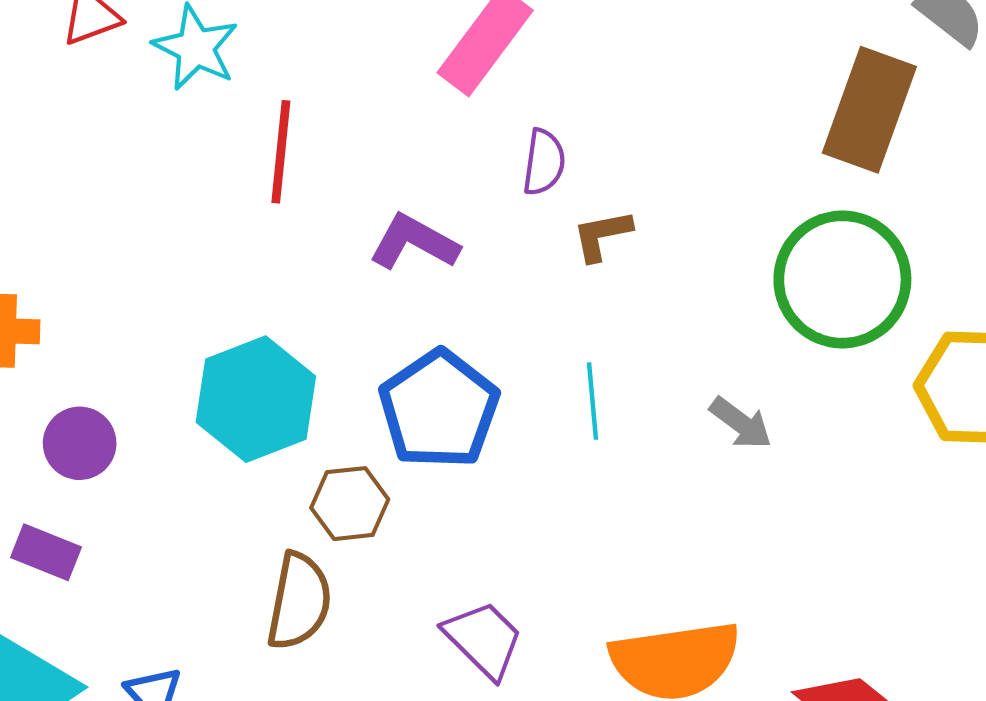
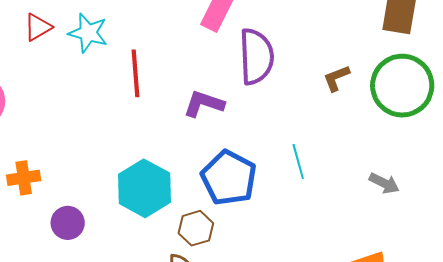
purple semicircle: (544, 162) -> (256, 57), size x1.8
brown L-shape: (602, 235) -> (336, 78), moved
gray arrow: (741, 423) -> (384, 183), moved

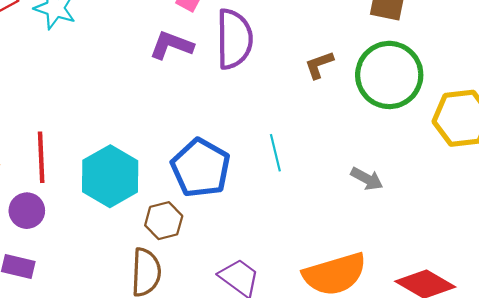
red line: (136, 73) -> (41, 157), moved
purple L-shape: (204, 104) -> (171, 45), moved

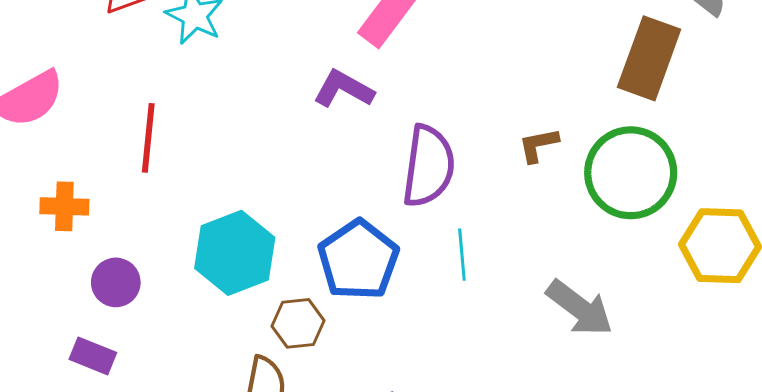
purple semicircle: (234, 39) -> (428, 166), moved
red line: (41, 157) -> (148, 138), moved
gray arrow: (367, 179) -> (580, 308), size x1.6

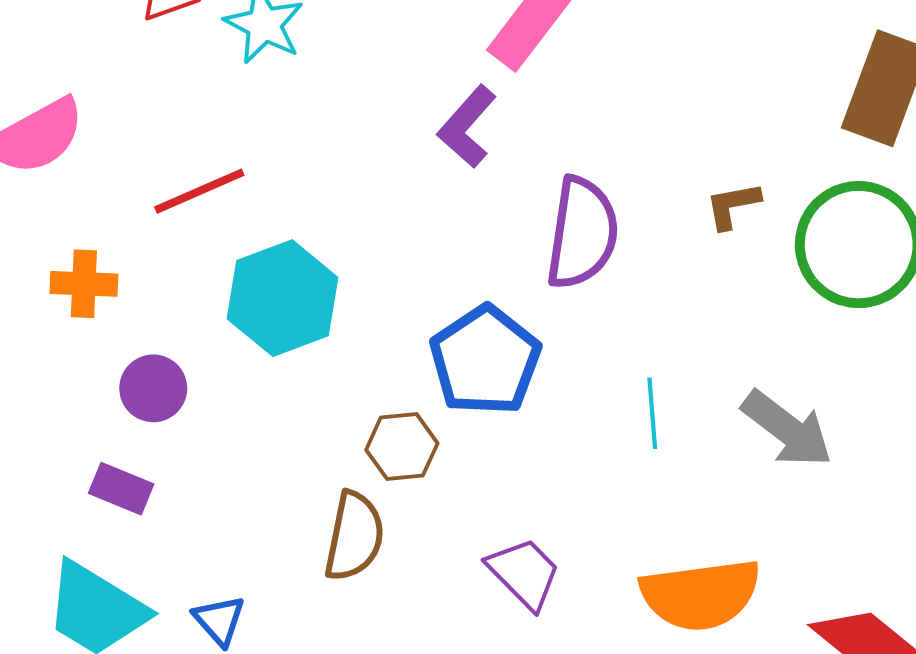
purple L-shape: (344, 89) -> (467, 127), turned -78
red line: (148, 138) -> (199, 191), turned 60
cyan hexagon: (235, 253) -> (283, 298), moved
cyan line: (462, 255) -> (652, 413), moved

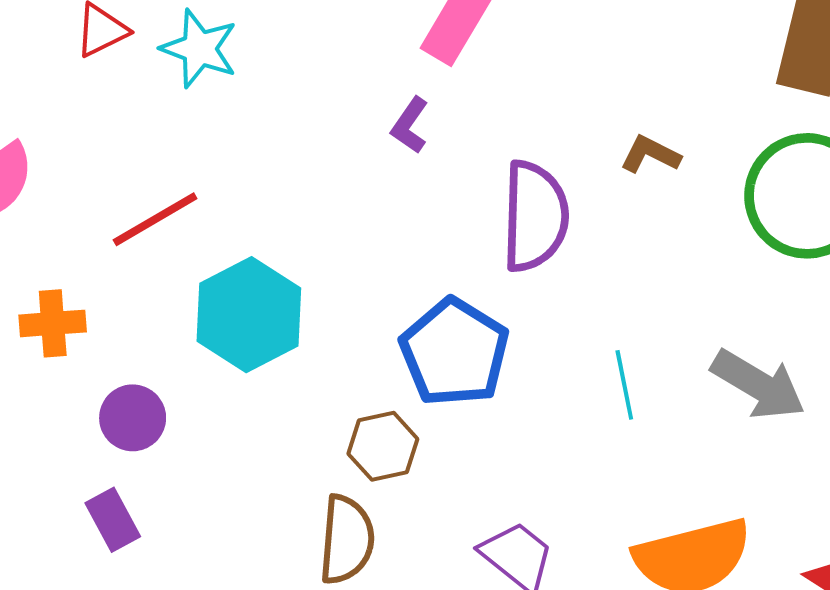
purple L-shape: (467, 127) -> (410, 125), size x0.7
brown L-shape: (733, 205) -> (650, 154), moved, turned 44
purple rectangle: (121, 489) -> (113, 520), turned 46

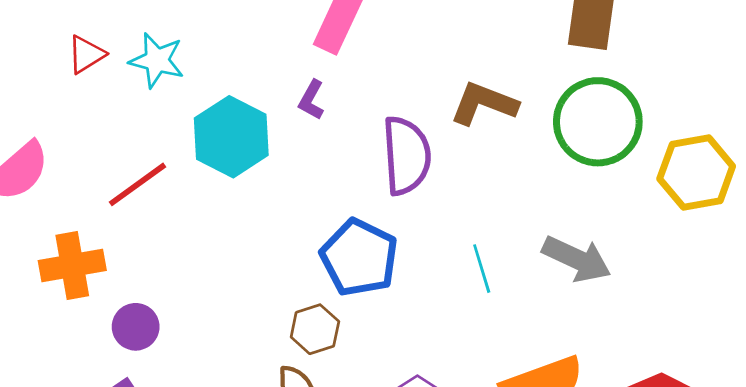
brown L-shape: (650, 154) -> (484, 104), size x1.6
cyan hexagon: (249, 315) -> (231, 137), moved
orange cross: (53, 323) -> (72, 266), size x1.4

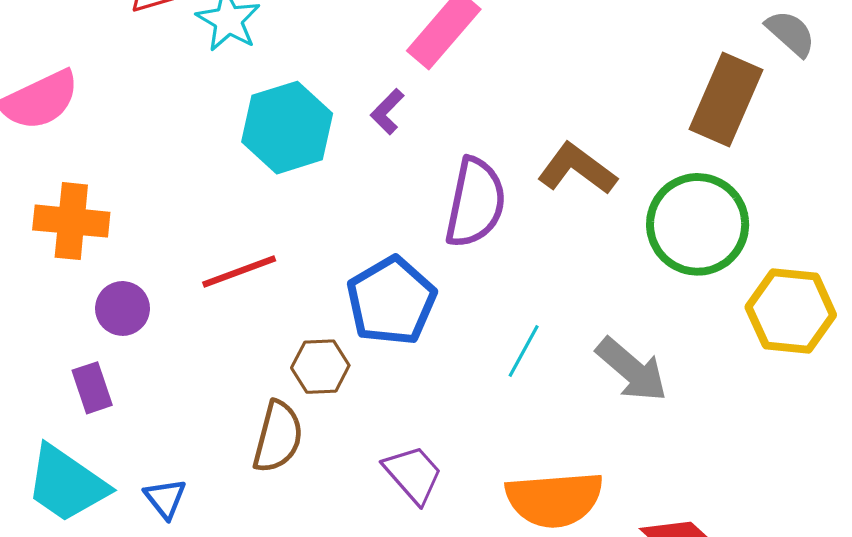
red line: (138, 184) -> (239, 271), moved
cyan line: (482, 269) -> (524, 351), turned 30

